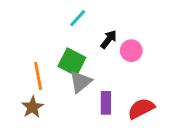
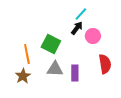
cyan line: (78, 18) -> (81, 14), moved
gray triangle: (80, 82) -> (55, 69), moved, turned 42
red semicircle: (141, 109) -> (105, 64), moved, turned 108

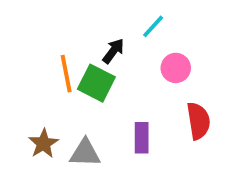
black arrow: (77, 28) -> (113, 51), moved
orange line: (27, 54) -> (66, 74), moved
gray triangle: (55, 69) -> (85, 153), moved

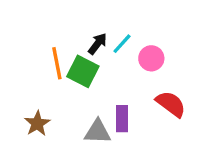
cyan line: (153, 26) -> (122, 44), moved
red semicircle: (198, 121) -> (171, 104), turned -44
gray triangle: (85, 153) -> (98, 132), moved

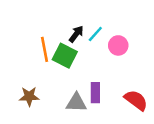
red semicircle: (171, 104) -> (136, 100), moved
brown star: (37, 123) -> (29, 96), turned 30

